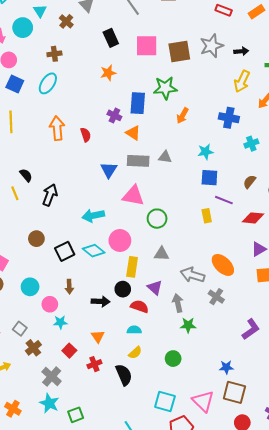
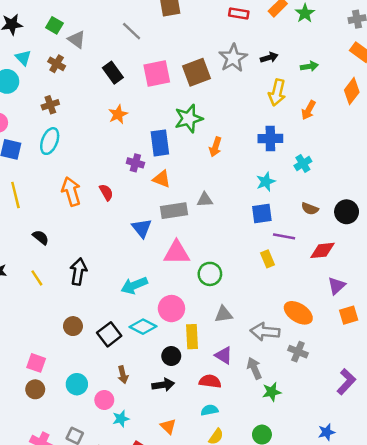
cyan star: (206, 152) -> (266, 182), moved
black semicircle: (26, 175) -> (41, 237), moved
brown semicircle: (250, 182) -> (310, 209), turned -96
black circle: (123, 289) -> (171, 356), moved

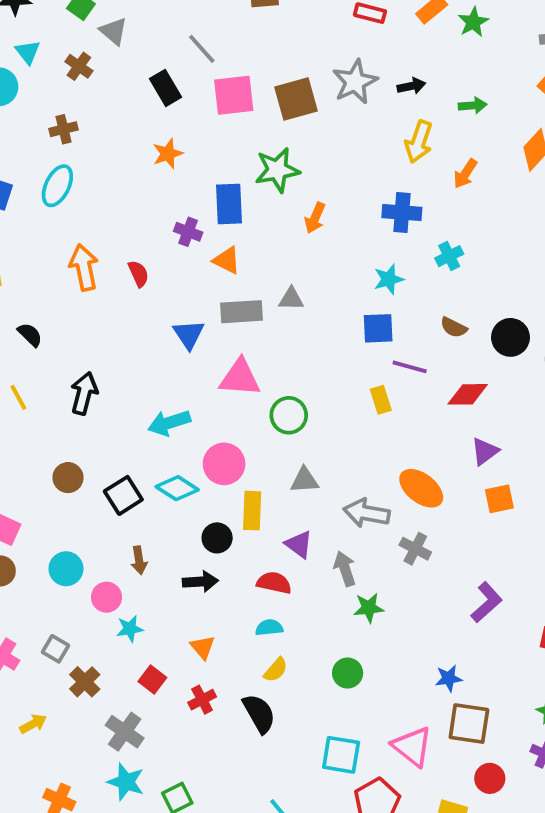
gray line: (132, 31) -> (202, 49), moved

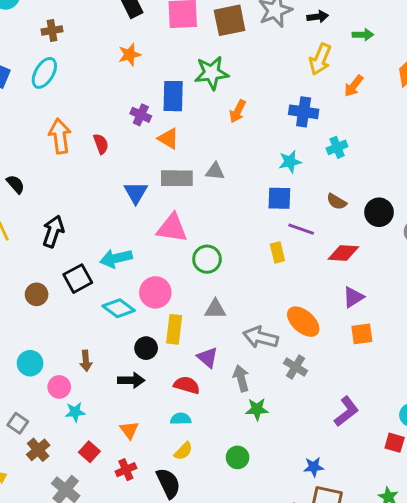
black square: (123, 495) -> (78, 279), moved

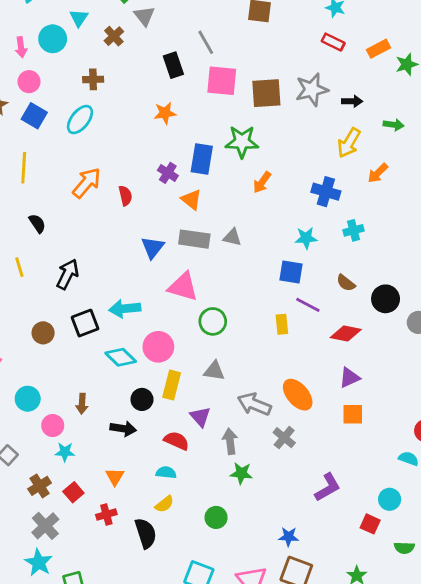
orange arrow: (60, 136) -> (87, 183), turned 40
brown cross: (38, 450) -> (40, 486), moved

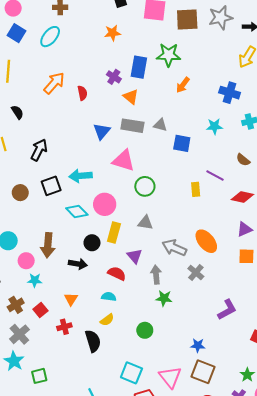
blue square: (291, 272) -> (182, 143), moved
brown arrow: (82, 404) -> (48, 245), size x1.6

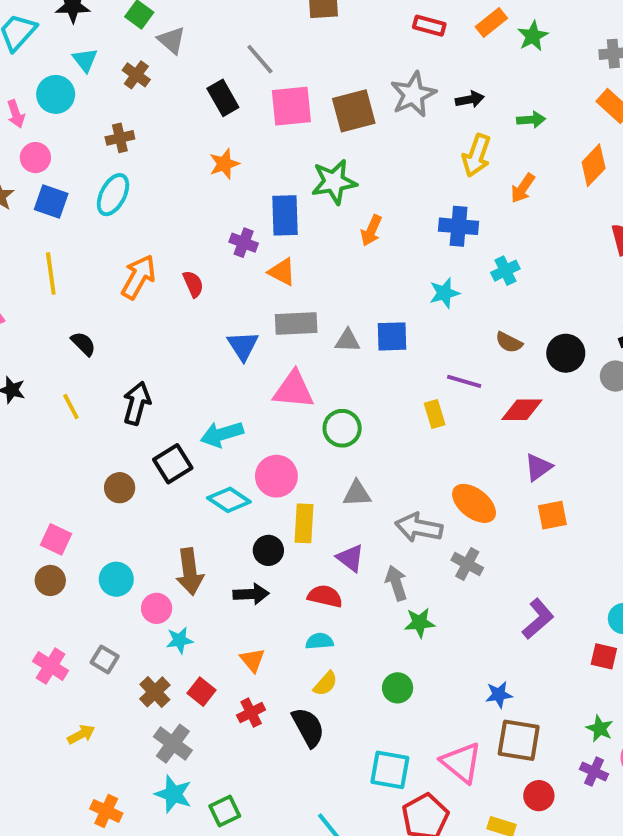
gray triangle: (160, 125) -> (348, 341), moved

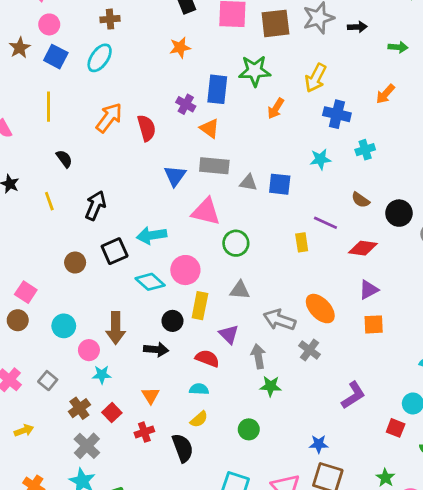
yellow arrow: (476, 155) -> (316, 78), moved
red semicircle: (193, 284) -> (147, 128), size x1.4

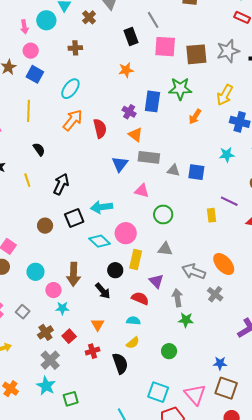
cyan ellipse: (100, 58) -> (70, 89), moved
orange triangle: (210, 128) -> (135, 135), moved
pink triangle: (206, 212) -> (142, 191), size x0.7
black arrow: (156, 350) -> (103, 291), turned 42

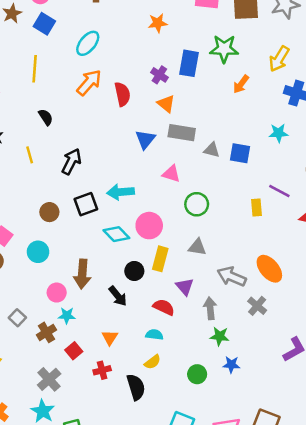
cyan circle: (35, 272) -> (38, 252), moved
brown cross: (45, 332) -> (46, 332), moved
blue star: (220, 363) -> (231, 365), moved

